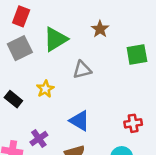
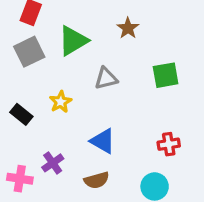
green square: (137, 55) -> (166, 75), moved

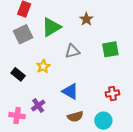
brown semicircle: (97, 180) -> (75, 117), moved

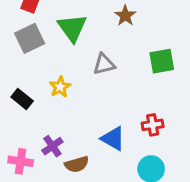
green triangle: (51, 27) -> (72, 28), turned -35
blue triangle: (70, 91) -> (113, 139), moved
red cross: (112, 93) -> (153, 125), moved
brown semicircle: (75, 117) -> (77, 164), moved

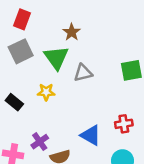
brown star: (125, 16) -> (72, 32), moved
green triangle: (72, 28) -> (56, 58), moved
yellow star: (60, 87) -> (46, 92), turned 30

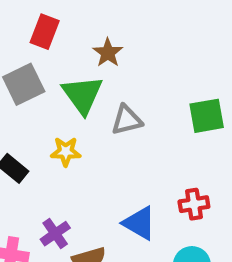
red rectangle: (22, 19) -> (45, 32), moved

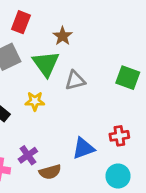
green square: (207, 116) -> (128, 78), turned 30
blue triangle: (139, 223) -> (83, 148), turned -50

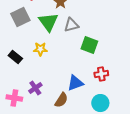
green square: (128, 78) -> (89, 45), moved
gray triangle: (75, 80) -> (71, 25), moved
brown semicircle: (50, 172) -> (61, 100), moved, turned -42

